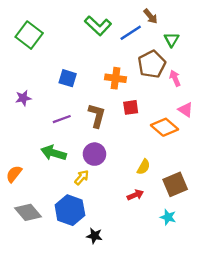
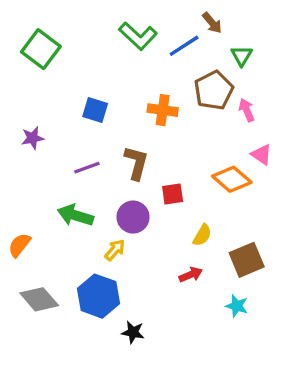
red square: (131, 107) -> (173, 194), moved

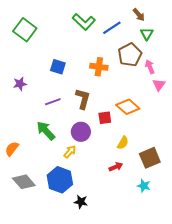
brown arrow: (212, 23) -> (139, 15), moved
pink triangle: (261, 154) -> (159, 85), moved, turned 32
orange diamond: (232, 179) -> (128, 107), moved
green arrow: (75, 215) -> (46, 131), turned 30

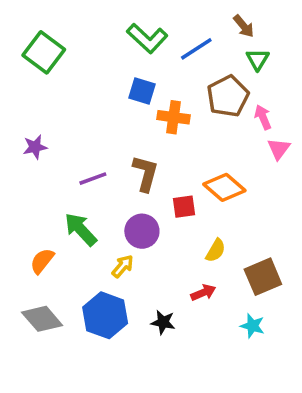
blue square: (58, 67) -> (142, 91), moved
orange semicircle: (12, 149) -> (42, 261), moved
black star: (81, 202) -> (163, 322), moved

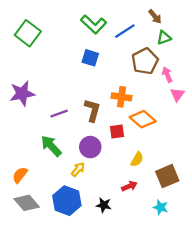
green triangle: (258, 59) -> (164, 38), turned 40
orange cross: (174, 117) -> (121, 97), moved
purple star: (35, 147) -> (22, 94), size x1.6
orange semicircle: (42, 261) -> (20, 175), moved

